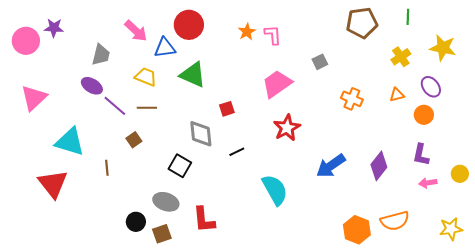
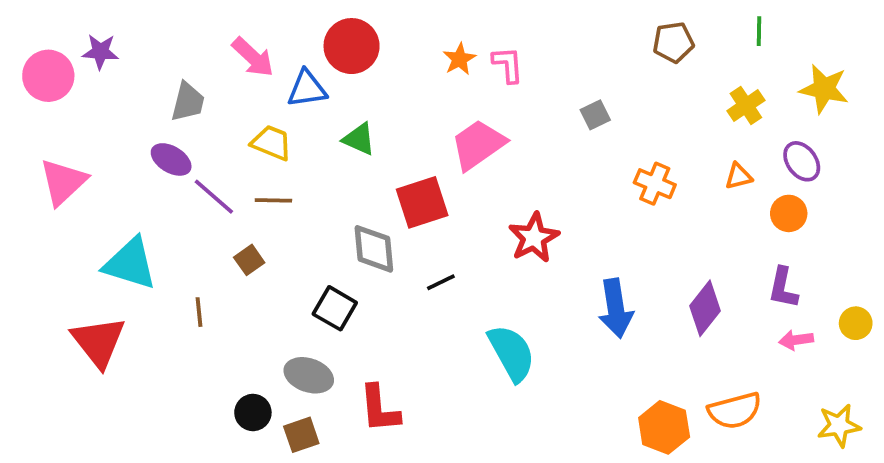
brown pentagon: (362, 23) -> (673, 42), size x0.7
green triangle: (193, 75) -> (359, 139), size x0.7
pink trapezoid: (277, 84) -> (478, 145), moved
red square: (227, 109) -> (422, 202), size x1.8
blue arrow: (331, 166) -> (616, 308), turned -64

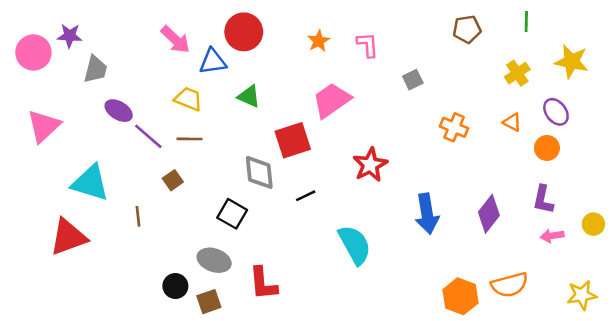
pink L-shape: (508, 65) -> (368, 45), moved
gray trapezoid: (188, 102) -> (95, 69), moved
orange triangle: (738, 176) -> (512, 122), turned 42
red triangle: (99, 342) -> (68, 237), turned 48

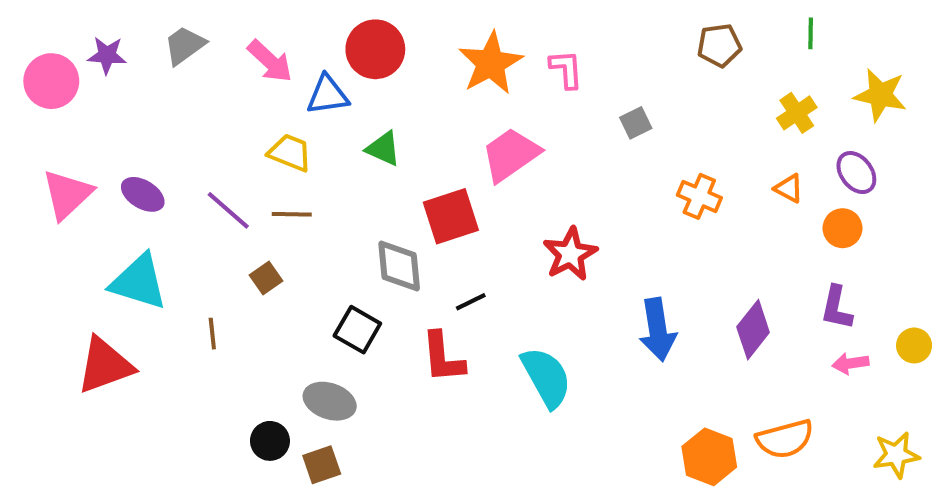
orange star: (319, 41) -> (491, 63), size x1.8
gray trapezoid: (95, 69) -> (184, 45), moved, turned -140
purple ellipse: (119, 111) -> (143, 194), moved
red L-shape: (263, 283) -> (443, 357), moved

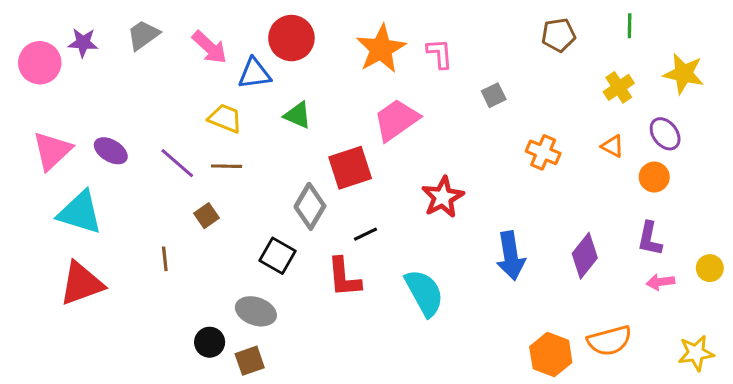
gray diamond: (399, 266) -> (310, 206), turned 36
cyan triangle: (139, 282) -> (80, 213), moved

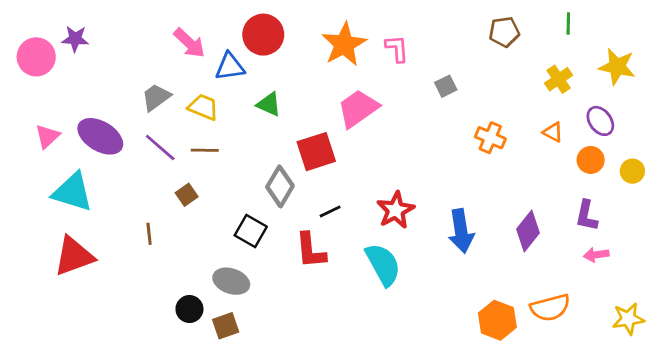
gray trapezoid: (143, 35) -> (156, 97), moved
pink triangle: (52, 151) -> (47, 136), size x0.7
purple ellipse: (111, 151) -> (100, 136), size x1.5
red star: (443, 197) -> (396, 210), moved
yellow circle: (710, 268) -> (632, 171), moved

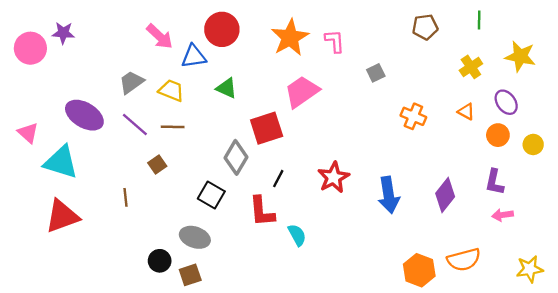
pink triangle: (47, 136) -> (28, 133), moved, turned -35
black line: (330, 212) -> (278, 179), turned -36
cyan semicircle: (383, 264) -> (297, 235), moved, size x0.6

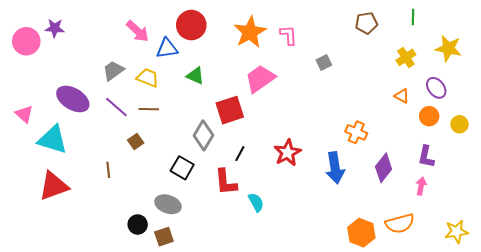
orange cross: (413, 116) -> (356, 132), moved
pink arrow: (503, 215) -> (421, 186), moved, turned 108

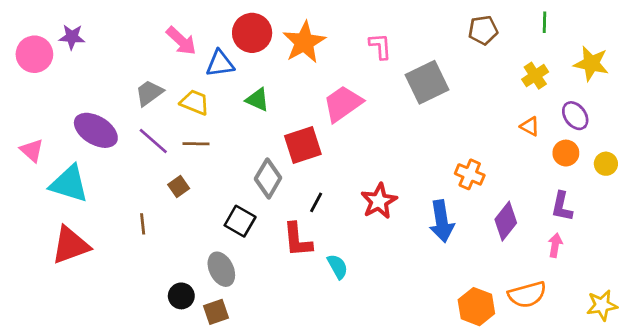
orange star: (250, 32) -> (304, 42), moved
gray square: (324, 63) -> (427, 82), size x2.0
gray ellipse: (168, 204) -> (221, 269), turned 45

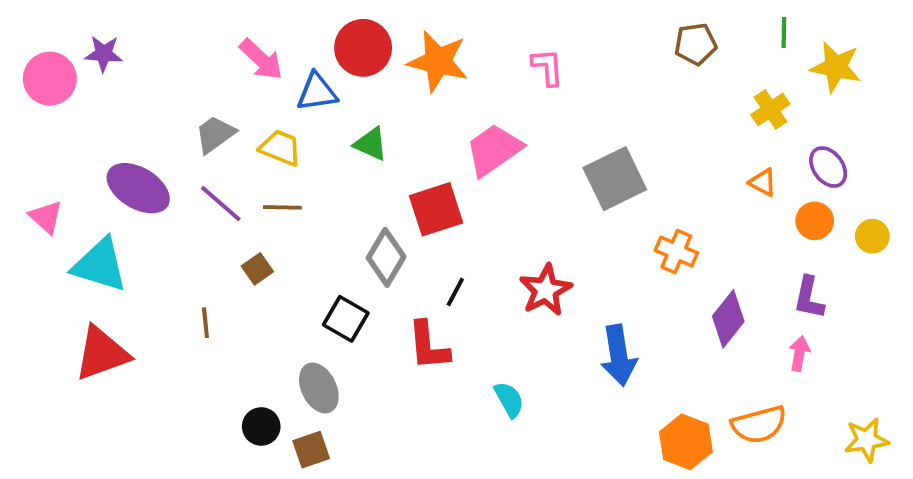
orange star: (304, 42) -> (438, 61), turned -30
yellow star: (591, 64) -> (836, 67), moved
gray square: (427, 82) -> (615, 179), moved
blue arrow: (442, 221) -> (619, 355), moved
cyan semicircle: (338, 267) -> (509, 400), moved

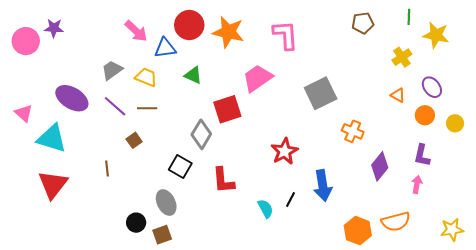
pink L-shape: (548, 67) -> (286, 35), size x1.5
black line: (455, 292) -> (291, 200), moved
red triangle: (102, 353) -> (53, 184), turned -32

